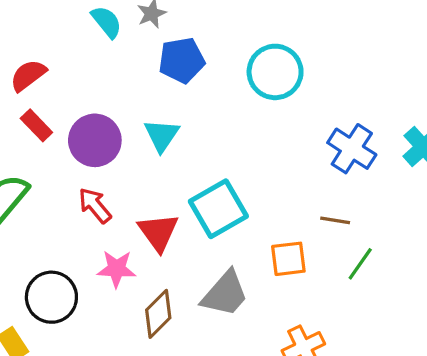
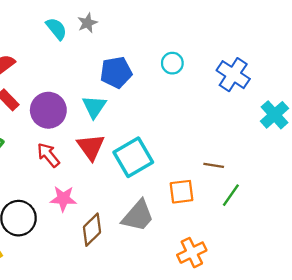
blue pentagon: (182, 60) -> (116, 72), moved
cyan circle: (275, 72) -> (172, 63), size x0.6
blue cross: (352, 149) -> (233, 75), moved
red triangle: (158, 232) -> (91, 147), moved

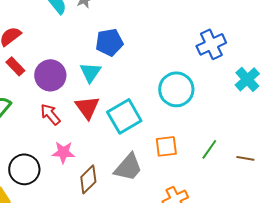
cyan circle: (172, 63) -> (176, 89), moved, size x1.8
blue cross: (233, 75) -> (211, 44), turned 32
brown line: (214, 165) -> (245, 158), moved

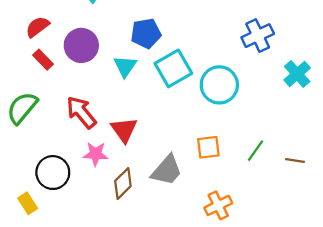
purple circle: (50, 75) -> (81, 45), moved
red triangle: (87, 107) -> (124, 130), moved
red arrow: (50, 114) -> (81, 112), size x1.4
cyan square: (124, 116) -> (173, 68), moved

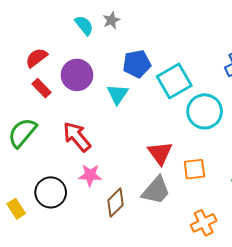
cyan square: (173, 68) -> (174, 81), moved
red triangle: (124, 130) -> (160, 153), moved
yellow rectangle: (28, 203) -> (16, 209), moved

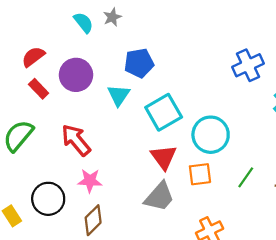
cyan square: (174, 81) -> (164, 112), moved
cyan circle: (205, 111) -> (211, 135), moved
brown diamond: (115, 203) -> (93, 220), moved

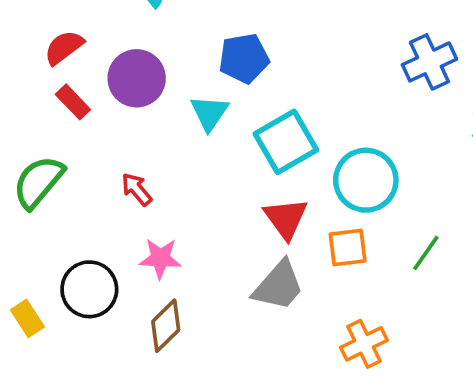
red arrow: (76, 140) -> (137, 189), size x0.6

